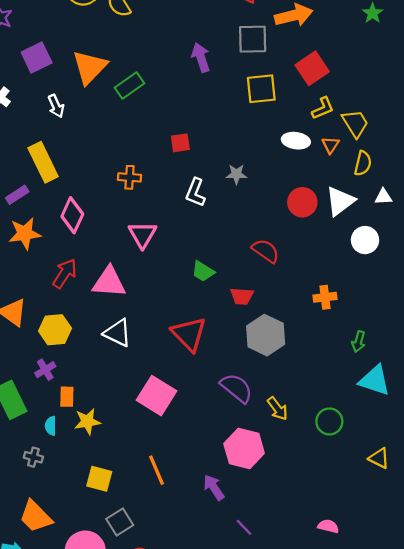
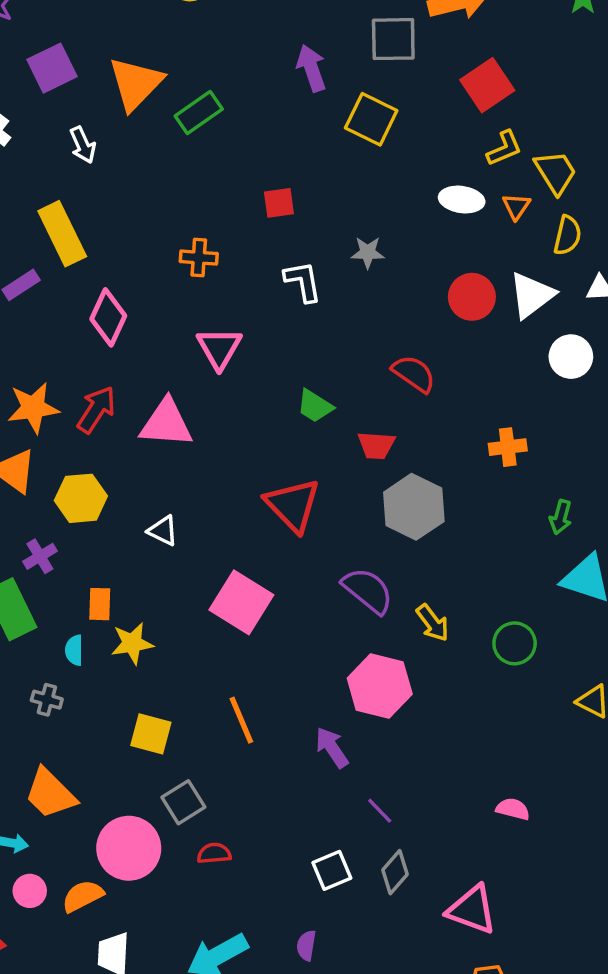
yellow square: (261, 89) -> (371, 119), moved, turned 32
white L-shape: (195, 192) -> (303, 281), turned 148
orange star: (25, 234) -> (33, 408), moved
white triangle: (118, 333) -> (163, 531), moved, size x0.7
purple cross: (45, 370) -> (40, 556), moved

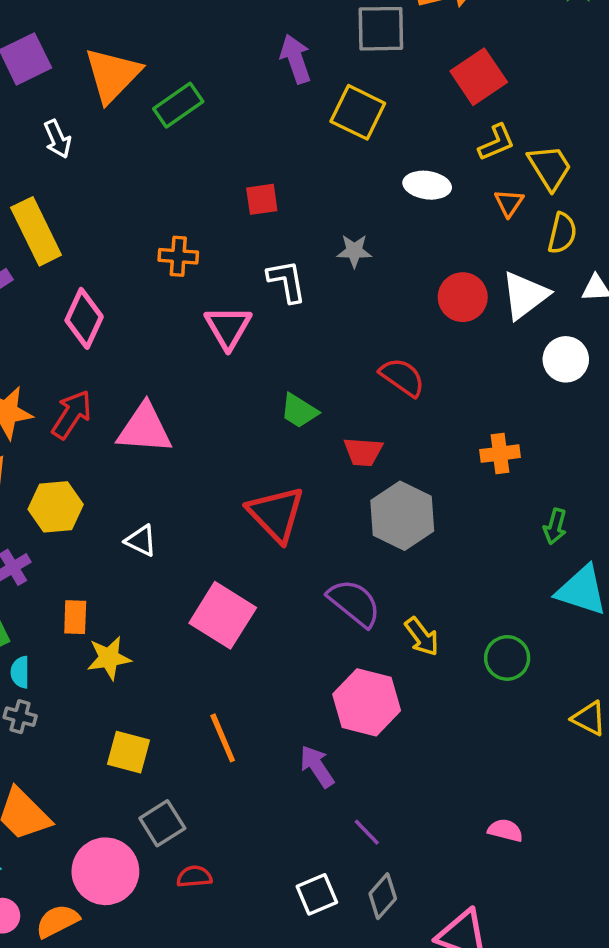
white ellipse: (462, 200) -> (427, 185), moved
pink triangle: (219, 348) -> (228, 327), moved
cyan semicircle: (74, 650) -> (20, 672), moved

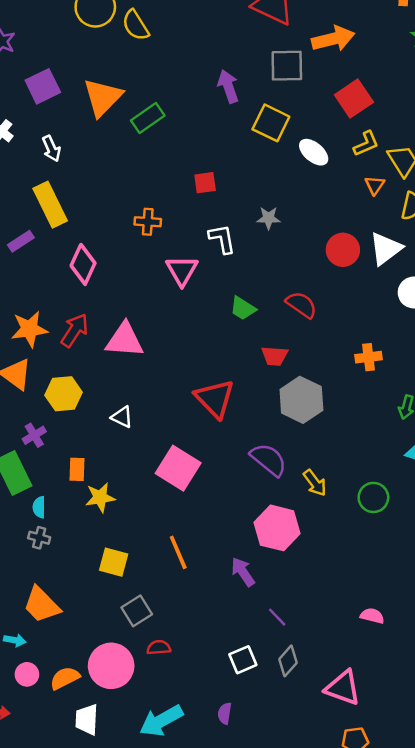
white arrow: (57, 139) -> (51, 149), moved
white ellipse: (427, 185) -> (314, 152), moved, turned 32
green trapezoid: (299, 411) -> (243, 308), moved
pink circle: (105, 871) -> (111, 666), moved

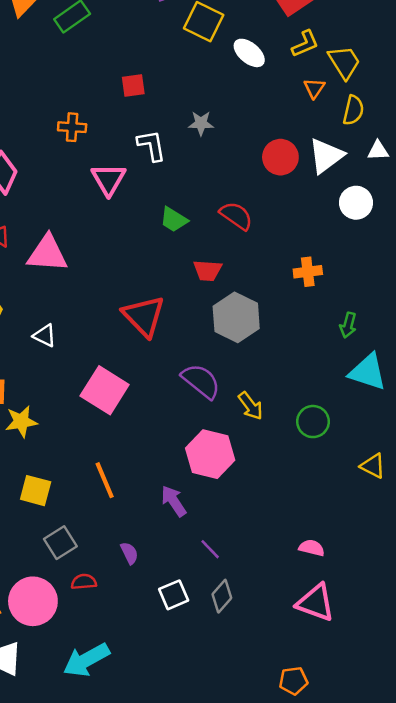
pink triangle: (343, 688) -> (316, 603), moved
purple semicircle: (225, 713) -> (129, 553), moved, turned 145

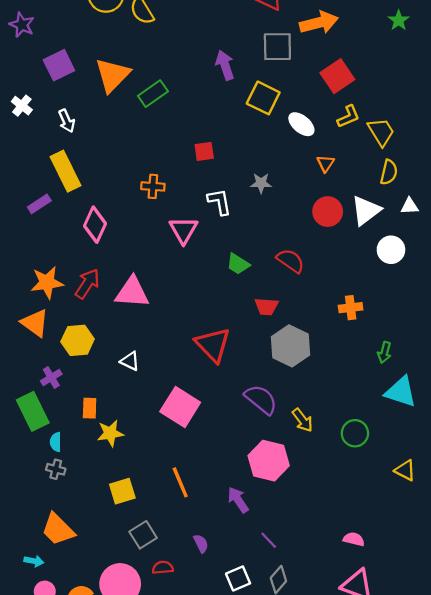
orange triangle: (314, 88) -> (325, 163), moved
yellow square: (36, 491) -> (122, 491), turned -32

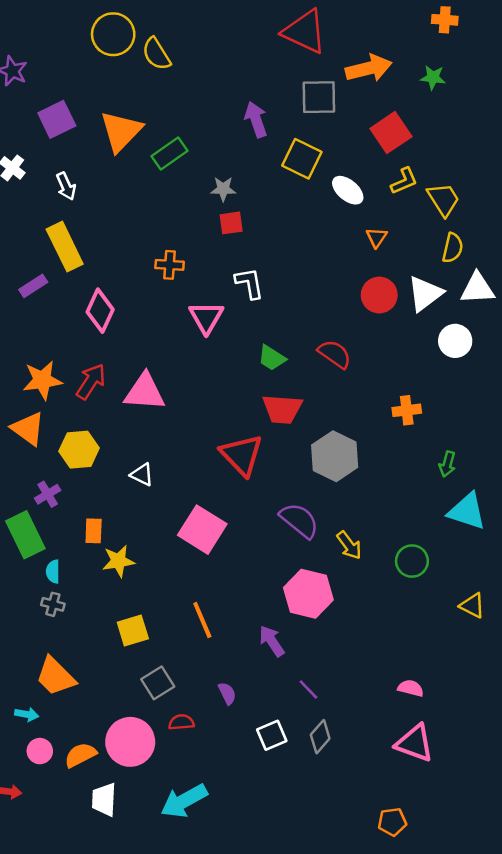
green star: (399, 20) -> (433, 77), moved, turned -30
gray star: (261, 183) -> (223, 189), moved
white triangle: (410, 206) -> (477, 288), size x1.6
red trapezoid: (266, 307) -> (282, 409), moved, size x1.4

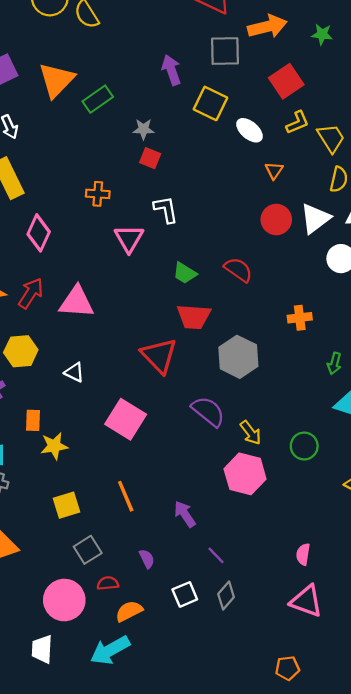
red square: (231, 223) -> (150, 158), turned 30
pink hexagon: (308, 594) -> (245, 474), moved
pink semicircle: (411, 688) -> (303, 554), turned -95
orange semicircle: (80, 755) -> (129, 611), moved

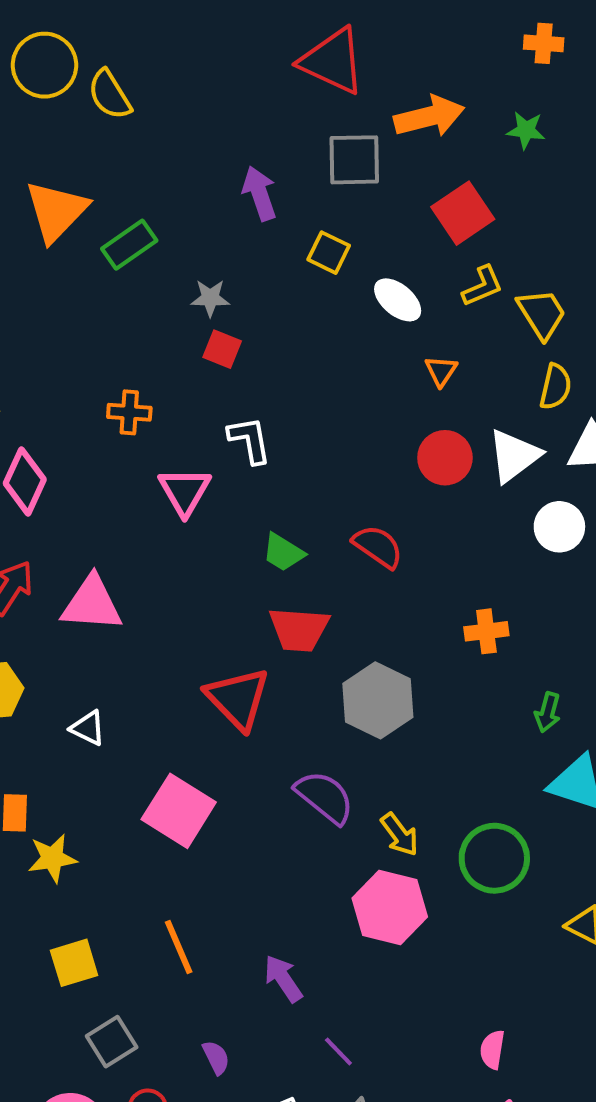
yellow square: (210, 103) -> (329, 253), size x0.7
green circle: (304, 446) -> (494, 858), size x1.4

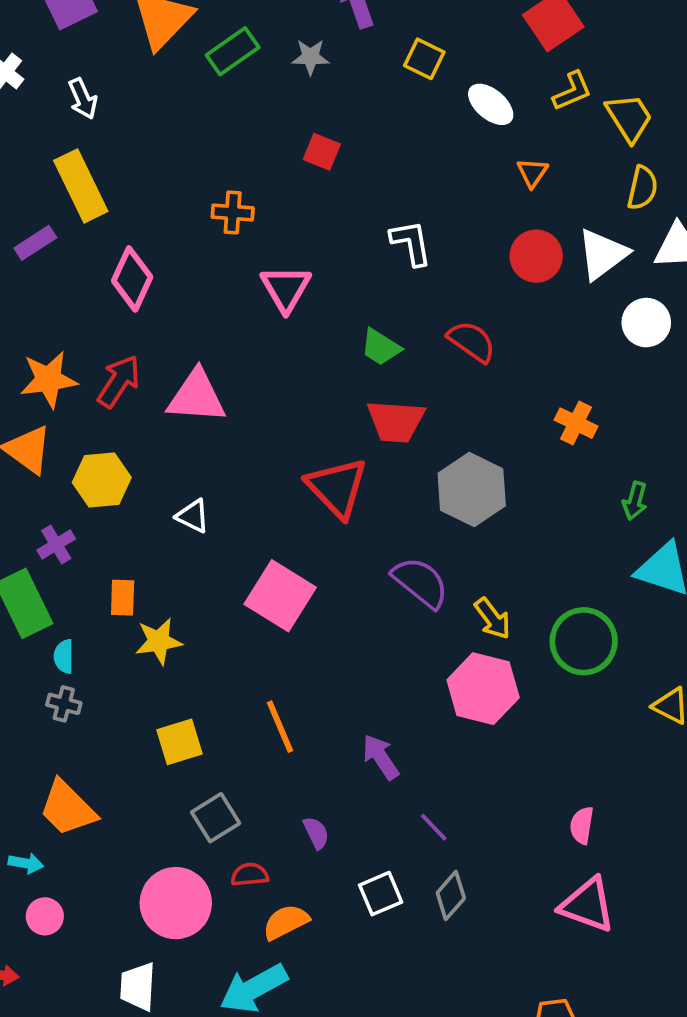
gray star: (210, 298) -> (310, 57), moved
white L-shape: (250, 440) -> (411, 243), moved
orange cross: (486, 631) -> (576, 423), turned 33

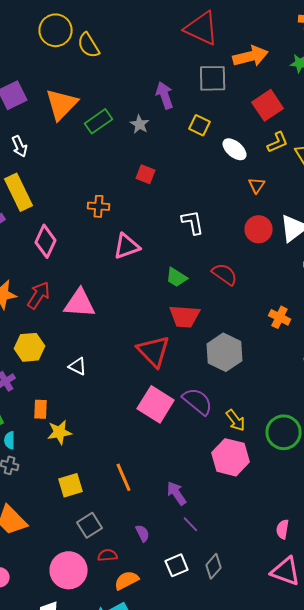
gray star: (310, 57) -> (140, 124), turned 30
pink triangle: (286, 288) -> (127, 246), turned 40
pink square: (280, 596) -> (156, 404), moved
purple line: (434, 827) -> (191, 524), moved

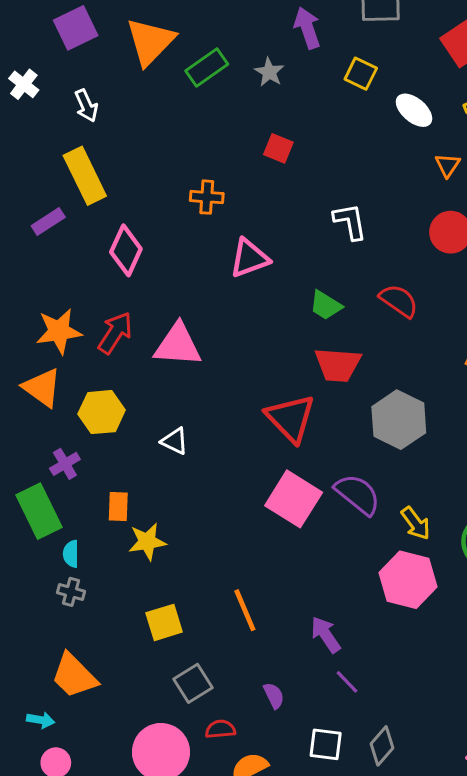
white square: (177, 565) -> (326, 744), turned 30

